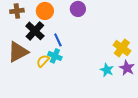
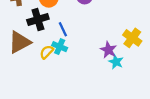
black cross: (35, 31) -> (38, 19), turned 30
purple star: (127, 68) -> (108, 50), moved

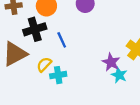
cyan cross: (60, 47) -> (58, 75), moved, turned -32

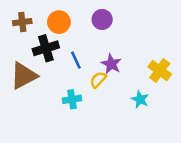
purple star: (111, 62) -> (111, 64), moved
yellow semicircle: (44, 64) -> (98, 80), moved

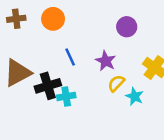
purple circle: (102, 19) -> (127, 27), moved
black cross: (46, 48) -> (48, 86), moved
yellow semicircle: (98, 80) -> (116, 83), moved

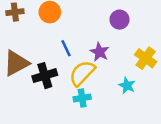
yellow semicircle: (116, 83) -> (82, 73), moved, size x1.6
cyan cross: (66, 96) -> (82, 98), moved

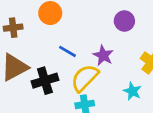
brown cross: (15, 12) -> (13, 28), moved
blue line: (66, 48) -> (67, 51), turned -35

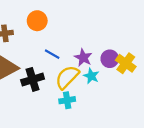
purple circle: (124, 21) -> (110, 59), moved
cyan star: (132, 91) -> (91, 76), moved

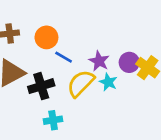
orange circle: (37, 21) -> (46, 37), moved
cyan cross: (67, 100) -> (53, 120), moved

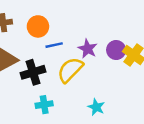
blue line: (64, 57) -> (54, 45), turned -42
cyan star: (108, 82) -> (96, 107), moved

